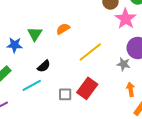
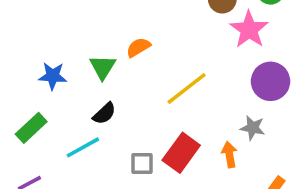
green triangle: (35, 34) -> (103, 67), moved
gray star: (124, 64) -> (253, 128), moved
orange arrow: (131, 89) -> (229, 155), moved

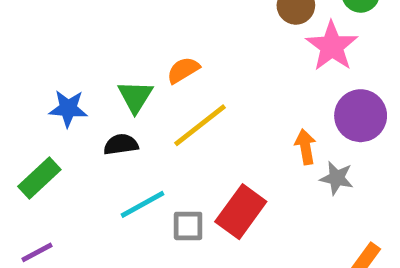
yellow line: (187, 88) -> (200, 125), moved
black semicircle: (104, 113) -> (121, 144), moved, turned -145
cyan line: (83, 147) -> (142, 204), moved
orange arrow: (229, 155) -> (305, 147), moved

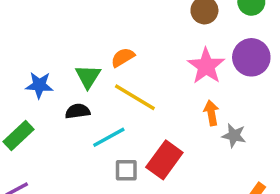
pink star: (332, 46) -> (206, 66), moved
purple circle: (361, 116) -> (251, 57), moved
yellow line: (200, 125) -> (135, 97), turned 69
cyan line: (142, 204) -> (109, 137), moved

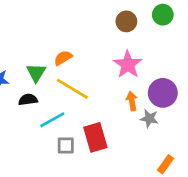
purple circle: (251, 57) -> (163, 93), moved
red rectangle: (164, 160) -> (95, 137), turned -52

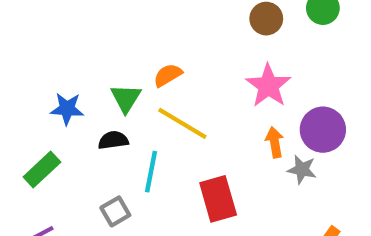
cyan line: (52, 120) -> (151, 172), turned -50
gray square: (66, 145) -> (115, 211), moved, turned -30

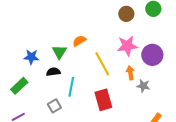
pink star: (268, 86) -> (127, 46), turned 30
yellow line: (182, 123) -> (102, 64), moved, turned 30
purple circle: (323, 130) -> (152, 55), moved

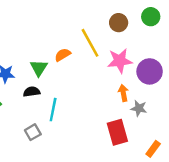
yellow line: (102, 64) -> (90, 43), moved
red rectangle: (103, 100) -> (117, 132), moved

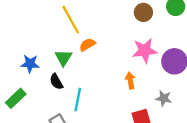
yellow line: (90, 43) -> (71, 20), moved
black semicircle: (32, 92) -> (56, 82), turned -112
orange arrow: (123, 93) -> (130, 80), moved

